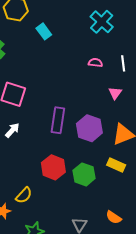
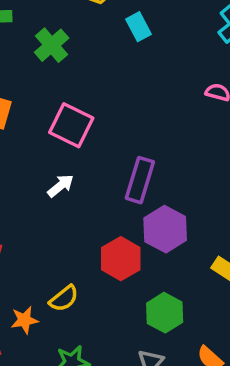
purple hexagon: (89, 128) -> (165, 229), moved
green hexagon: (84, 174) -> (165, 313), moved

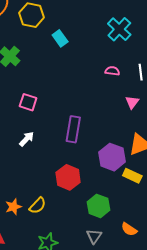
pink square: (71, 125) -> (28, 102), size x0.7
purple hexagon: (165, 229) -> (112, 157), moved
orange star: (24, 320) -> (13, 207), moved

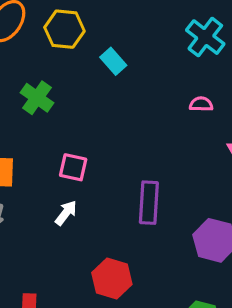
white arrow: (27, 139) -> (66, 213), moved
red hexagon: (68, 177) -> (112, 278), moved

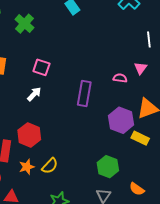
pink semicircle: (201, 104) -> (120, 78), moved
red hexagon: (112, 278) -> (29, 135), moved

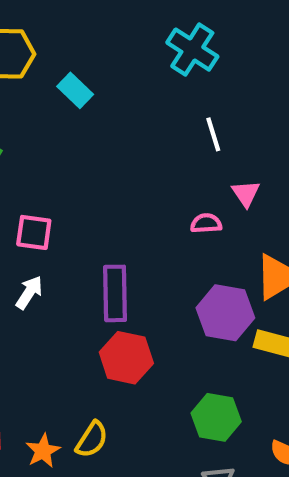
white line: (149, 39) -> (213, 134), moved
purple rectangle: (84, 93) -> (115, 293), moved
red hexagon: (29, 135) -> (126, 358), moved

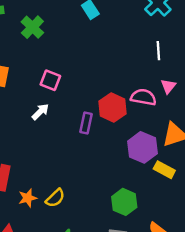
pink semicircle: (206, 223) -> (143, 97), size x1.5
purple rectangle: (115, 293) -> (86, 123), size x0.7
red hexagon: (126, 358) -> (113, 108), moved

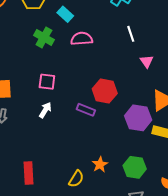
green cross: (32, 27) -> (44, 37), moved
pink semicircle: (143, 97) -> (82, 39), moved
purple rectangle: (86, 123) -> (86, 110), turned -66
orange star: (28, 198) -> (100, 165), moved

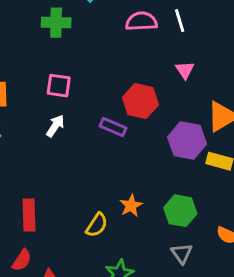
green cross: (44, 37) -> (56, 23), turned -30
pink semicircle: (82, 39) -> (141, 21), moved
pink triangle: (147, 61) -> (185, 70), moved

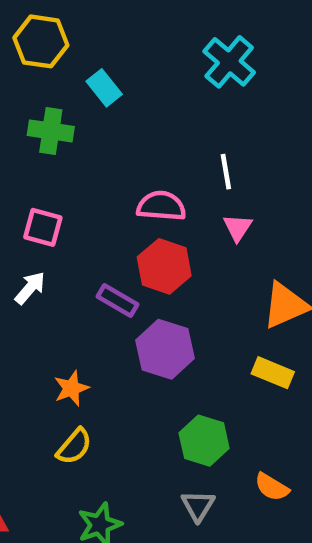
pink semicircle: (141, 21) -> (161, 206), moved
white line: (180, 21) -> (226, 172), moved
purple hexagon: (187, 141) -> (165, 349), moved
orange star: (131, 206) -> (71, 388), moved

